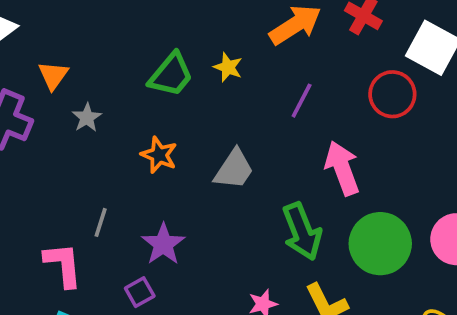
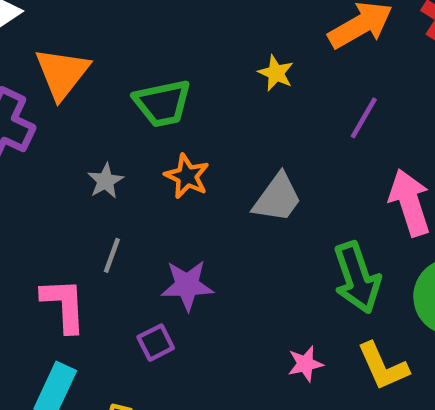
orange triangle: (53, 75) -> (62, 73), size x1.5
green trapezoid: (171, 75) -> (162, 103), moved, turned 36
gray star: (87, 118) -> (105, 181), moved
purple star: (163, 244) -> (187, 285), turned 30

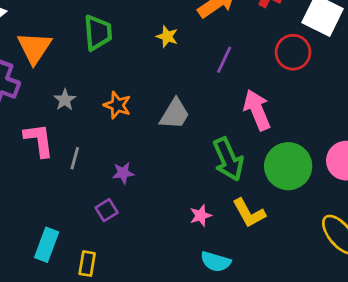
green trapezoid: (162, 103) -> (98, 33), moved, turned -78
gray star: (105, 181) -> (65, 100), moved
purple star: (187, 285) -> (123, 173), size x0.7
pink L-shape: (64, 305) -> (39, 140), moved

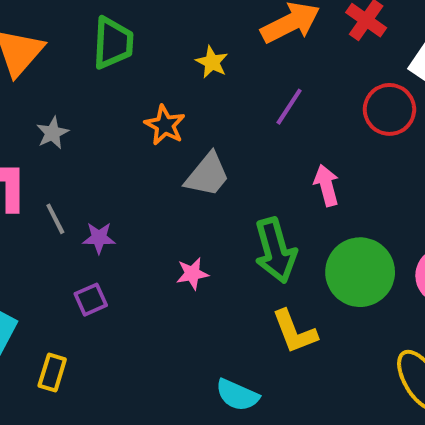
orange star: (117, 105) -> (165, 125), moved
pink arrow: (257, 110) -> (326, 185), size x0.7
gray line: (75, 158) -> (55, 219), turned -50
purple star: (123, 173) -> (99, 238), moved
pink star: (201, 216) -> (192, 274), moved

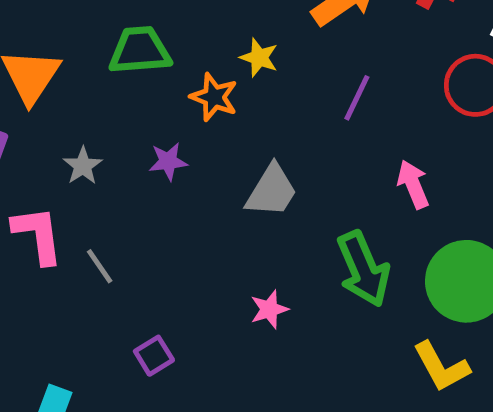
green trapezoid: (113, 43) -> (140, 50), turned -90
orange star: (165, 125) -> (214, 97), moved
purple star: (99, 238) -> (168, 161), moved
yellow L-shape: (294, 332) -> (441, 367), moved

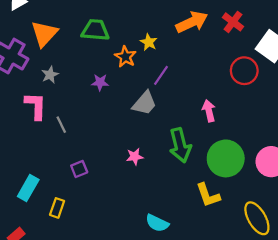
purple line: (357, 98) -> (161, 75), moved
gray star: (83, 166) -> (50, 75), moved

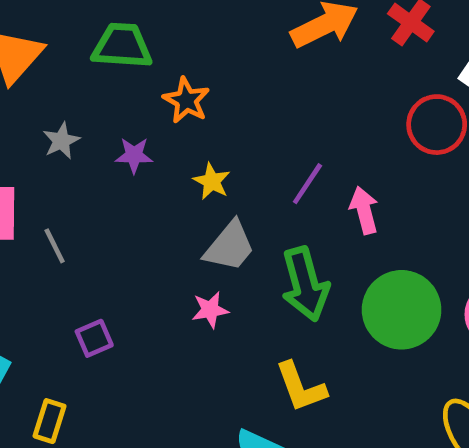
yellow star: (149, 42) -> (212, 181), moved
gray star: (50, 75) -> (61, 141), moved
purple line: (161, 75) -> (307, 184), moved
gray trapezoid: (144, 103) -> (230, 246), moved
yellow L-shape: (208, 195) -> (301, 387), moved

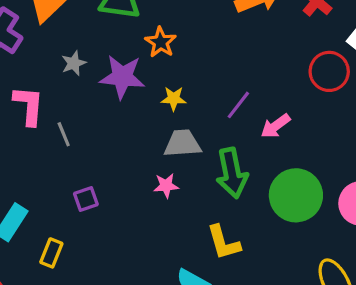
purple star: (134, 155) -> (122, 77), size x1.8
yellow star: (212, 181) -> (174, 99), turned -30
pink arrow: (364, 210) -> (276, 126), turned -116
gray trapezoid: (230, 246) -> (182, 143), turned -138

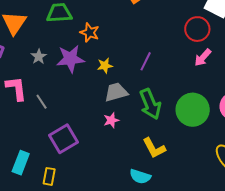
pink arrow: (276, 126) -> (203, 58), moved
purple square: (86, 199) -> (64, 139), size x1.8

